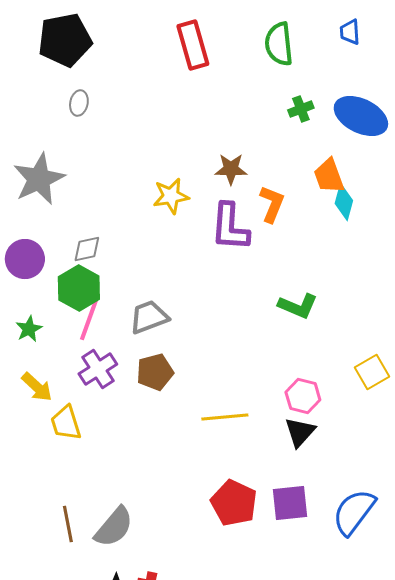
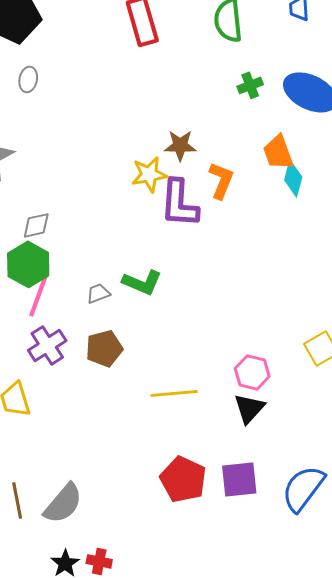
yellow star: (171, 196) -> (149, 174), moved
green L-shape: (298, 306) -> (142, 282), moved
gray trapezoid: (149, 317) -> (98, 293), size x0.6

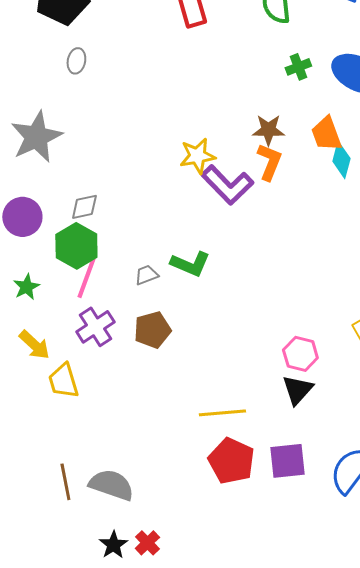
brown star: (180, 145) -> (268, 130), moved
purple L-shape: (179, 203) -> (227, 185), turned -48
yellow line: (174, 393) -> (222, 413), moved
gray semicircle: (63, 503) -> (111, 485), turned -111
red cross: (99, 561) -> (147, 543), turned 35

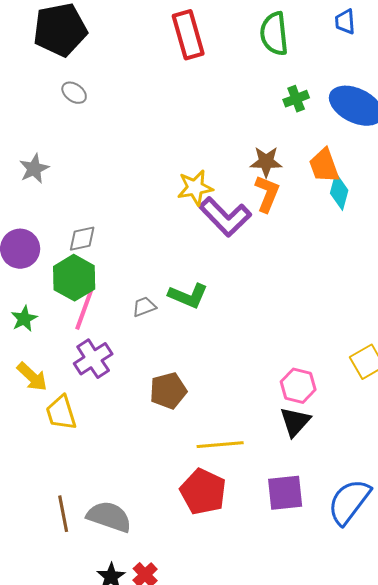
gray ellipse: (76, 61) -> (74, 93), turned -65
gray star: (36, 137) -> (34, 169), size x0.6
brown pentagon: (152, 330) -> (168, 391), moved
red pentagon: (231, 461) -> (203, 492), moved

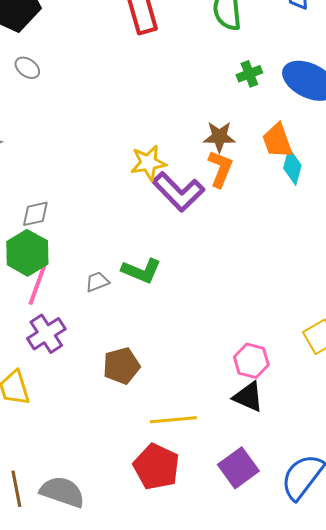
black triangle: (295, 422) -> (248, 397), turned -48
purple square: (285, 493) -> (238, 468), turned -30

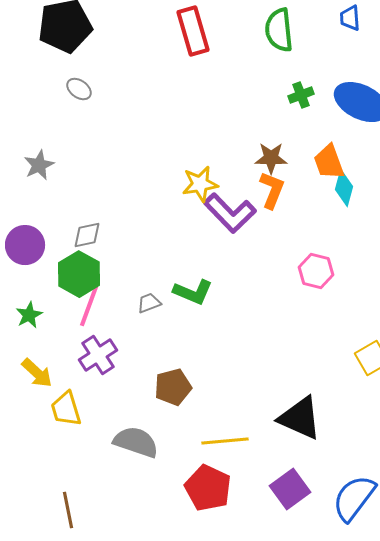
pink hexagon: (251, 361) -> (316, 271), moved
black triangle: (248, 397) -> (300, 418), size x1.4
gray semicircle: (62, 492) -> (136, 442), moved

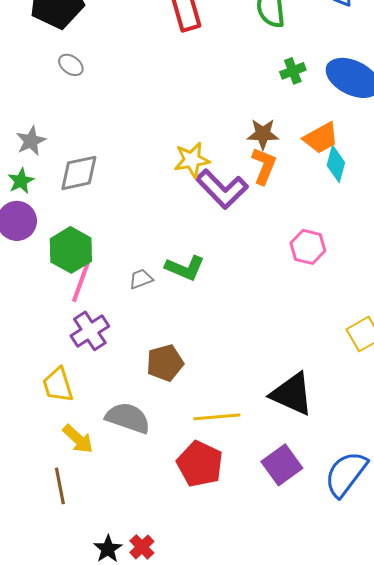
orange trapezoid: (329, 162) -> (321, 138), turned -99
gray diamond: (87, 235) -> (79, 173), moved, size x1.4
green star: (29, 315) -> (21, 181), moved
yellow arrow: (37, 373) -> (78, 439), moved

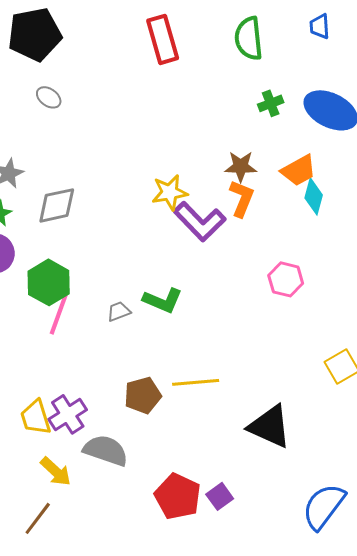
purple cross: (90, 331) -> (68, 414), moved
yellow line: (217, 417) -> (196, 382), moved
purple square: (282, 465) -> (220, 496), moved, size x0.7
brown line: (60, 486) -> (38, 518), turned 48

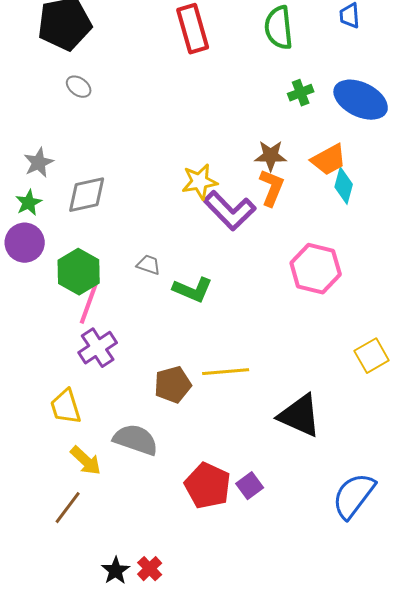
pink hexagon: (286, 279) -> (316, 269), size x1.4
gray trapezoid: (119, 311) -> (149, 265), moved, turned 40
purple cross: (68, 414) -> (98, 348), moved

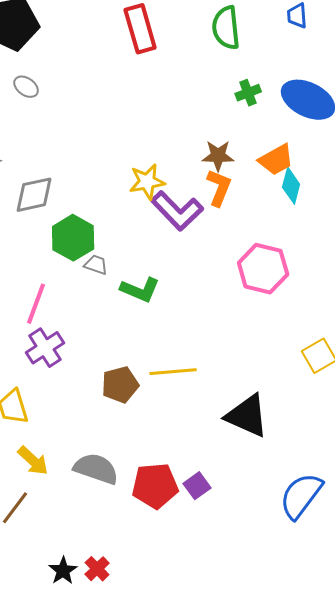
green hexagon: (79, 272) -> (73, 238), moved
gray semicircle: (136, 440) -> (96, 469), moved
red pentagon: (208, 486) -> (155, 486), turned -30

